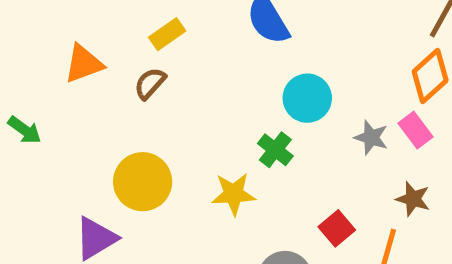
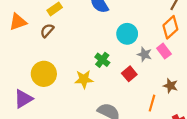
cyan circle: (307, 98) -> (127, 34), moved
brown star: (413, 199) -> (170, 86), moved
red square: (337, 228) -> (129, 74), moved

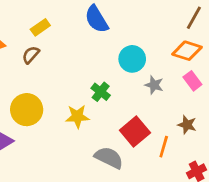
orange diamond: (170, 27) -> (187, 51), turned 60
pink rectangle: (164, 51) -> (192, 81), moved
red square: (129, 74) -> (135, 132), moved, size x1.5

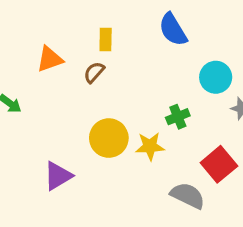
yellow rectangle: (40, 27) -> (106, 39), turned -54
green cross: (101, 92) -> (178, 117), turned 30
yellow circle: (27, 110) -> (109, 138), moved

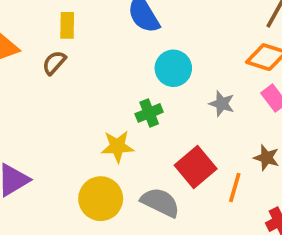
cyan circle: (216, 77) -> (173, 68), moved
yellow circle: (109, 138) -> (101, 199), moved

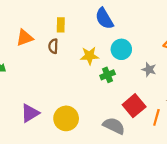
brown semicircle: (54, 63) -> (53, 46), turned -40
yellow star: (117, 147) -> (89, 56), moved
yellow circle: (101, 199) -> (66, 118), moved

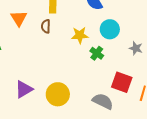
orange triangle: (25, 38) -> (19, 18), turned -42
green cross: (108, 75) -> (97, 53), turned -32
red square: (134, 106) -> (122, 82), turned -30

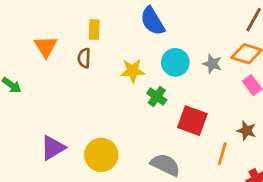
gray star: (136, 48) -> (212, 64), moved
red square: (122, 82) -> (192, 121), moved

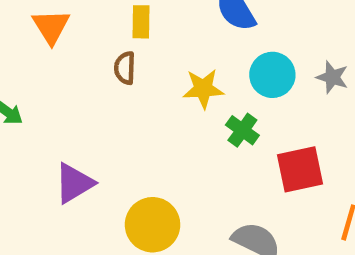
orange triangle: (46, 47) -> (51, 26), moved
red square: (192, 121) -> (300, 169), turned -32
purple triangle: (53, 148) -> (74, 183), moved

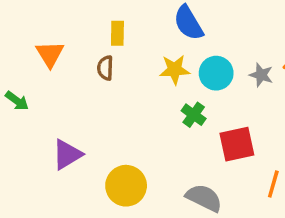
orange triangle: (51, 26) -> (50, 54), moved
yellow star: (203, 89) -> (175, 70), moved

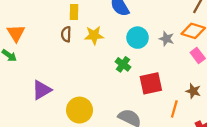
orange triangle: (50, 54) -> (16, 33), moved
yellow star: (175, 70) -> (94, 35), moved

